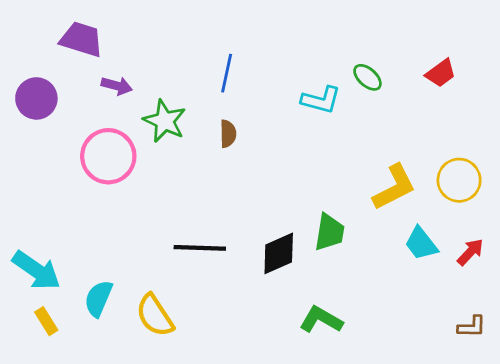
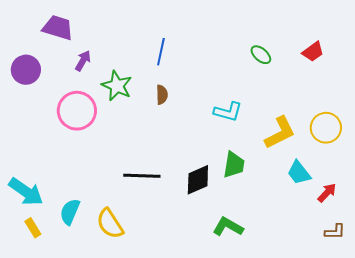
purple arrow: (117, 86) -> (83, 61), turned -75
cyan L-shape: (321, 100) -> (228, 112), moved
red arrow: (470, 252) -> (327, 193), moved

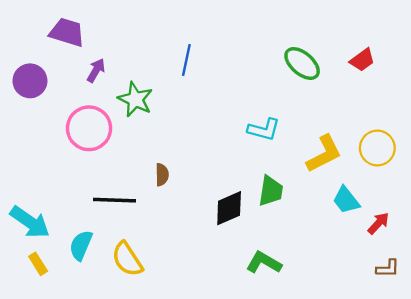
green ellipse: (261, 55) -> (302, 63), size x1.5
brown semicircle: (162, 95) -> (162, 175), moved
black line: (142, 176) -> (114, 200), moved

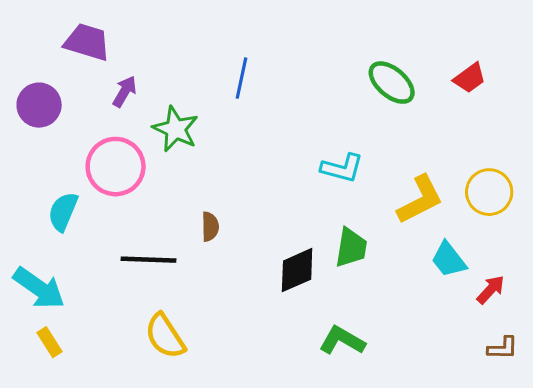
cyan semicircle: (81, 245) -> (63, 212), moved

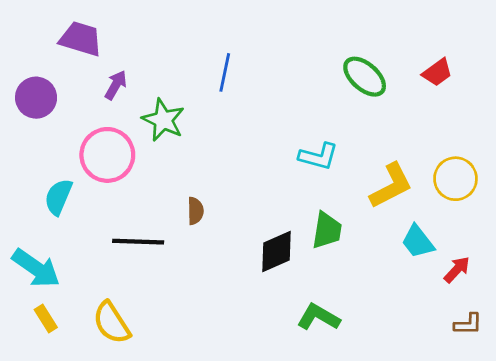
yellow semicircle: (165, 336) -> (112, 323), moved

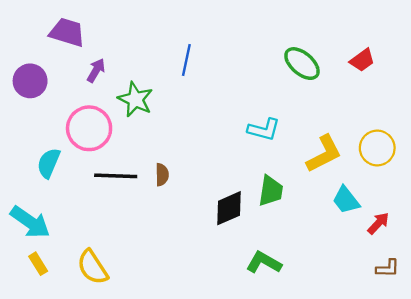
black line: (138, 242) -> (116, 176), moved

